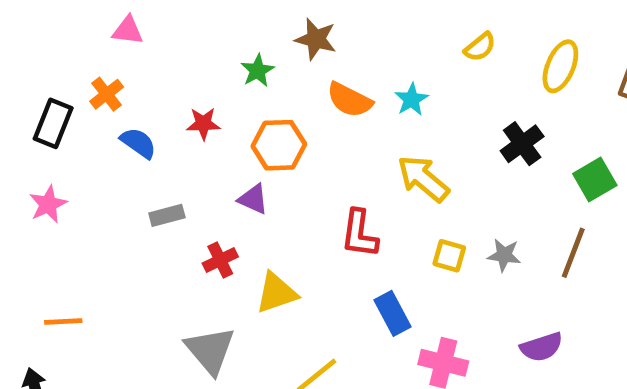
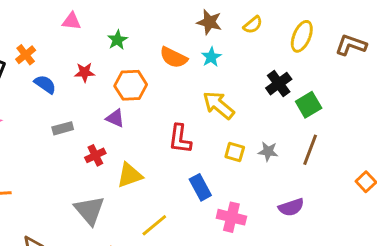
pink triangle: (128, 30) -> (72, 21), moved
brown star: (316, 39) -> (209, 22), moved
green square: (595, 179) -> (309, 105), moved

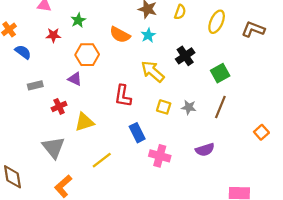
yellow semicircle: (253, 25) -> (180, 12), turned -32
red star: (85, 72) -> (53, 35), moved
black cross: (279, 84) -> (185, 56), moved

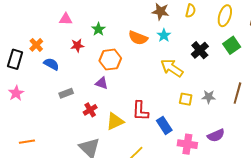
green square: (220, 73) -> (232, 45), moved
red L-shape: (123, 96) -> (140, 111), moved
purple semicircle: (205, 150) -> (216, 135), moved

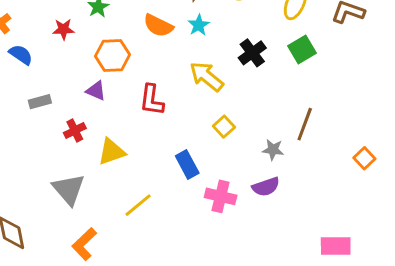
gray star: (209, 97) -> (273, 150), moved
yellow square: (186, 99) -> (224, 127), turned 32
red L-shape: (140, 111) -> (152, 100), moved

